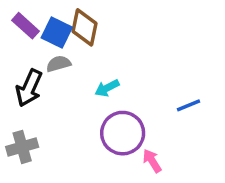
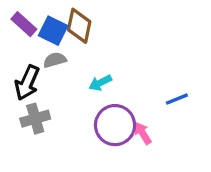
gray cross: (22, 147) -> (35, 119), moved
pink arrow: (152, 161) -> (143, 133), moved

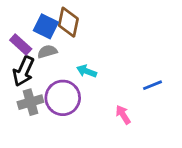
purple rectangle: (24, 24) -> (21, 45), moved
cyan arrow: (100, 83) -> (87, 71), turned 48
purple circle: (115, 125) -> (63, 98), moved

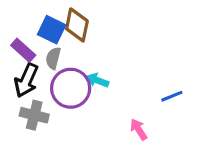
gray semicircle: (47, 52) -> (53, 58), turned -60
purple circle: (63, 98) -> (71, 88), moved
gray cross: (30, 102) -> (34, 115), turned 30

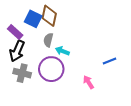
gray semicircle: (53, 58) -> (48, 40), moved
purple circle: (71, 88) -> (51, 69), moved

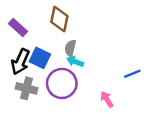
blue square: (33, 19) -> (40, 58), moved
purple rectangle: (15, 32) -> (18, 28), moved
gray semicircle: (48, 40) -> (70, 48), moved

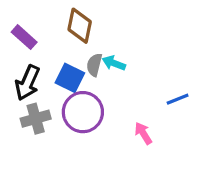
blue square: (40, 58) -> (70, 78), moved
cyan arrow: (75, 62) -> (114, 63), moved
gray cross: (27, 88) -> (36, 119), turned -30

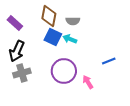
gray semicircle: (94, 65) -> (73, 21), moved, turned -104
blue square: (70, 78) -> (53, 37), moved
purple circle: (83, 112) -> (64, 71), moved

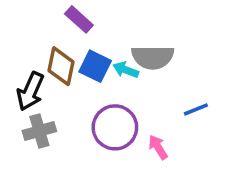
brown diamond: (49, 16) -> (61, 66), moved
gray semicircle: (73, 21) -> (153, 57), moved, size x1.6
purple rectangle: (15, 23) -> (79, 19), moved

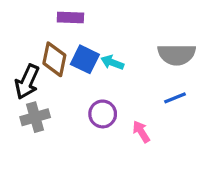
purple rectangle: (79, 19) -> (70, 17), turned -40
gray semicircle: (153, 57) -> (177, 54), moved
purple circle: (115, 127) -> (103, 114), size x0.7

